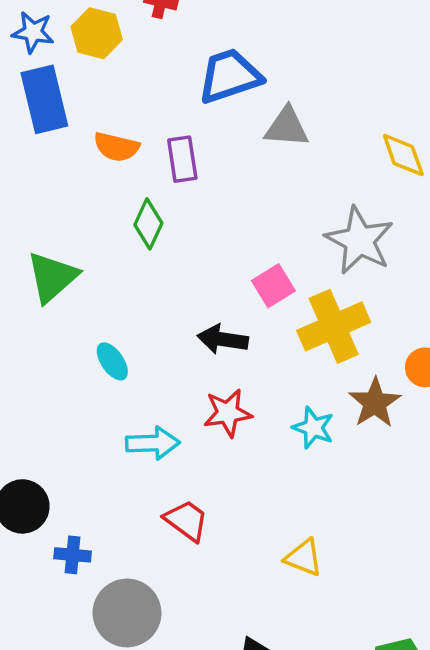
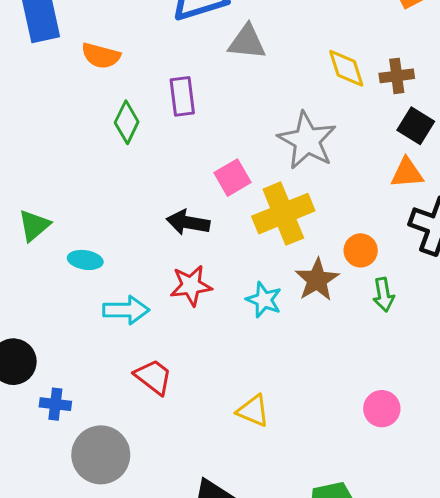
purple rectangle: (182, 159) -> (182, 96), moved
green triangle: (52, 277) -> (34, 226), moved, size x0.7
cyan ellipse: (112, 361) -> (85, 260), moved, turned -48

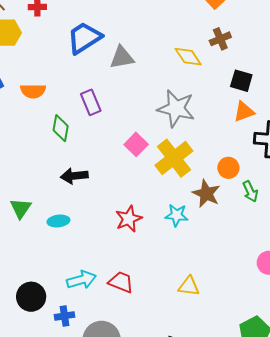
brown cross: (397, 76) -> (220, 39), moved
black arrow: (188, 222) -> (74, 176), moved
cyan arrow: (126, 310) -> (81, 280), moved

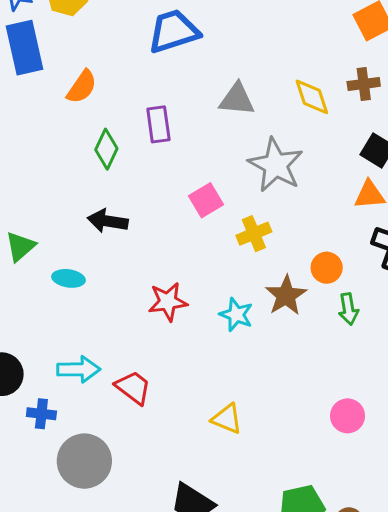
gray triangle: (122, 57) -> (237, 99), moved
orange semicircle: (33, 91) -> (82, 87), turned -70
yellow cross: (174, 158) -> (254, 234), size x0.6

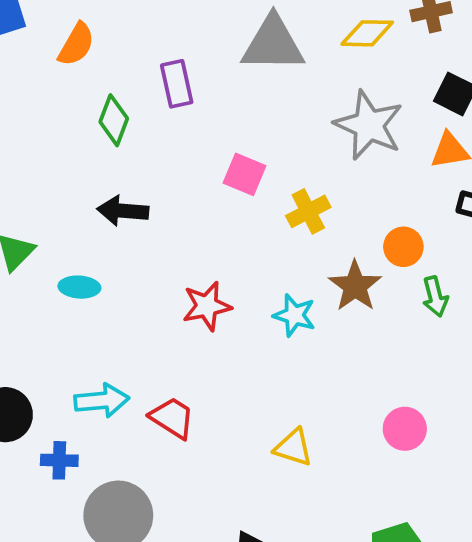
yellow diamond: (312, 97) -> (367, 33), turned -66
gray triangle: (237, 99) -> (273, 44), size x1.4
gray star: (276, 165) -> (369, 125), moved
pink square: (206, 200) -> (244, 174), turned -32
pink circle: (348, 416) -> (405, 429), moved

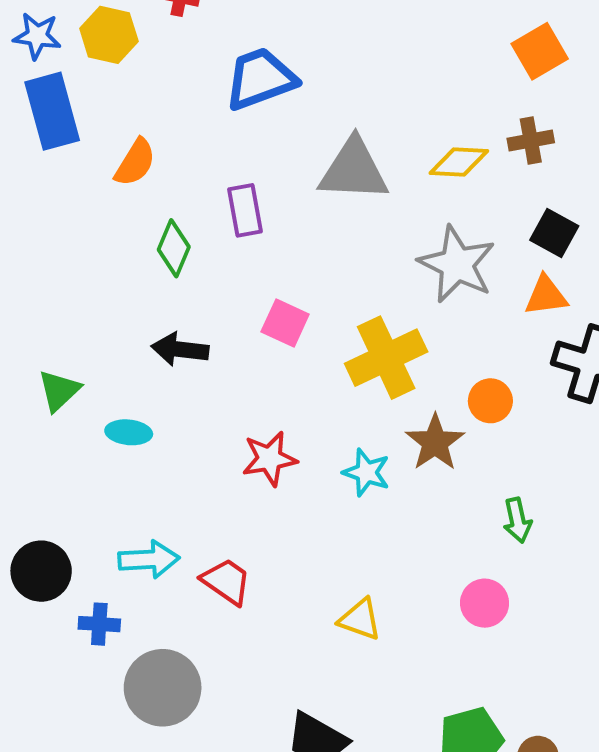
pink square: (244, 174) -> (285, 323), moved
yellow cross: (308, 211) -> (386, 358), size x1.6
green arrow: (435, 297) -> (517, 520), moved

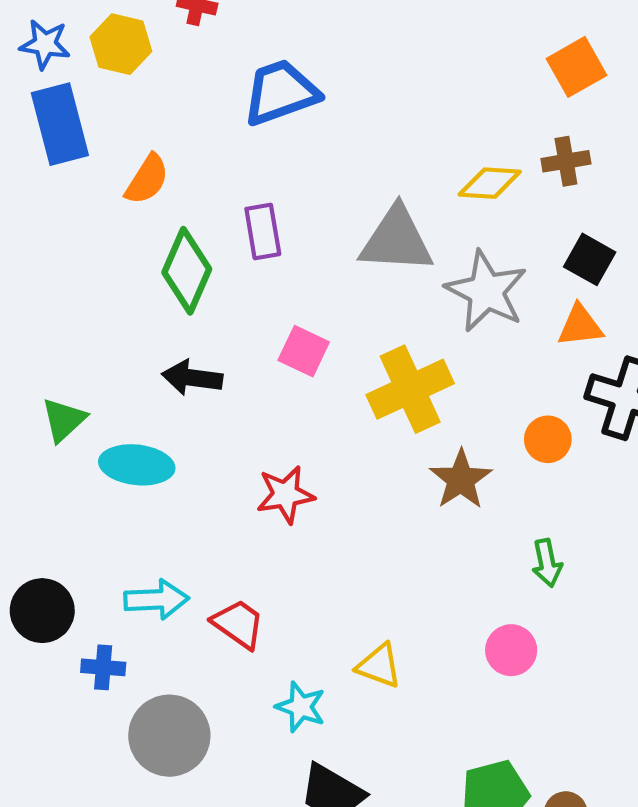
gray triangle: (354, 170) -> (396, 240), moved
green diamond: (174, 248) -> (187, 271), size x1.4
orange circle: (490, 401) -> (548, 439), moved
cyan ellipse: (129, 432) -> (137, 465), size x1.5
cyan star: (366, 472) -> (301, 707), moved

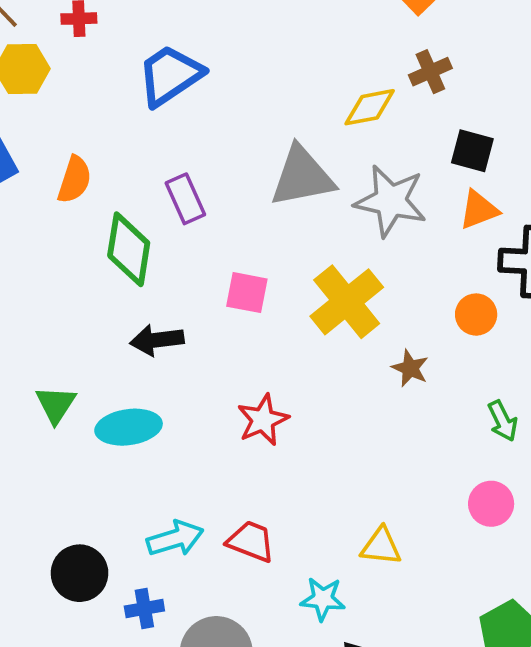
brown star: (461, 480) -> (410, 368), size x0.7

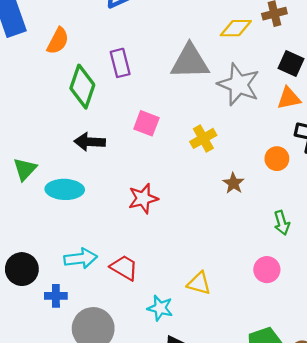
yellow cross: (347, 302) -> (203, 138), size x0.6

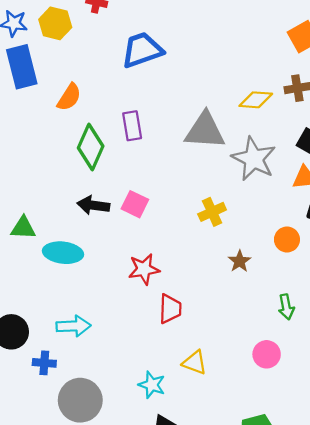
pink square: (146, 123) -> (135, 204), moved
green triangle: (25, 169) -> (23, 228), turned 45
red trapezoid: (124, 268) -> (170, 309), moved, turned 56

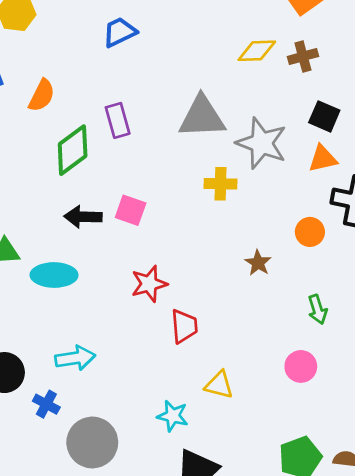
blue trapezoid: (142, 50) -> (120, 32), size x0.7
yellow diamond: (256, 100) -> (257, 51), moved
green diamond: (91, 147) -> (73, 150), turned 36
yellow cross: (212, 212) -> (221, 184), moved, turned 32
blue cross: (44, 363) -> (46, 404), turned 30

